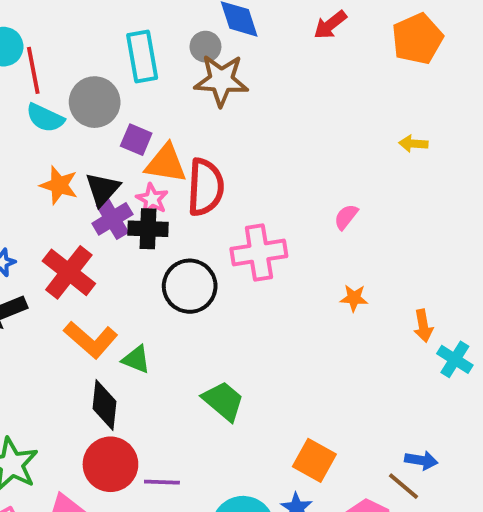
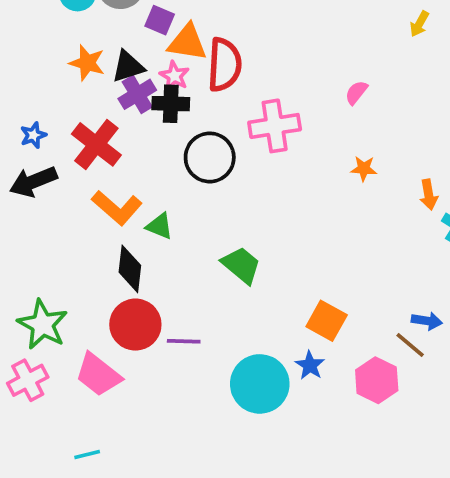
yellow arrow: (413, 144) -> (419, 24), turned -65
black triangle: (103, 189) -> (128, 67), turned 30

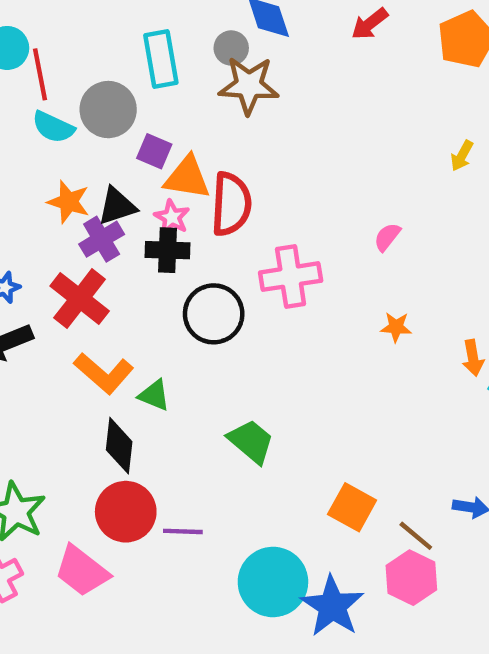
purple cross: (137, 94) -> (102, 239), moved
brown line: (410, 345) -> (416, 536), moved
blue star: (310, 365) -> (332, 606), moved, size x1.8

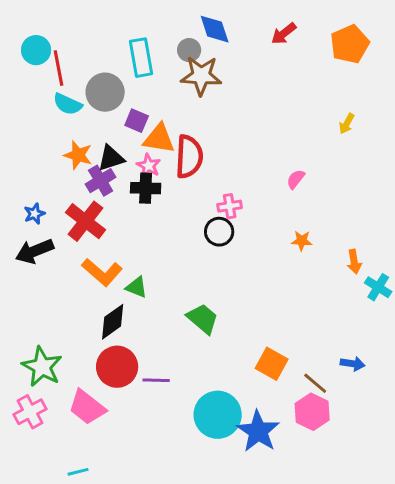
pink cross: (291, 277) -> (230, 206), size x0.6
black circle: (214, 314) -> (219, 232), moved, size x0.7
black diamond: (119, 446) -> (113, 322), turned 48

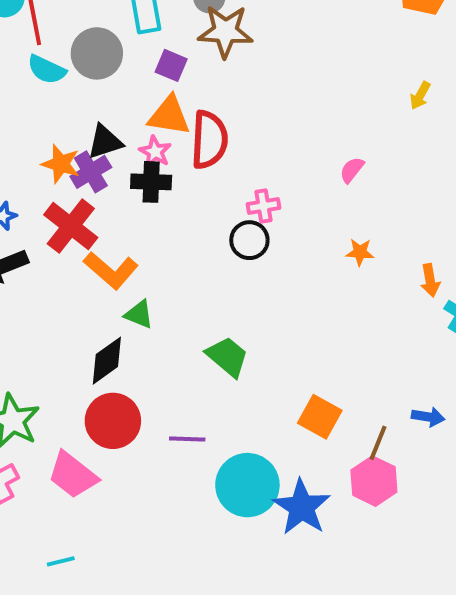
purple square: (137, 121) -> (171, 65), moved
orange star: (78, 155) -> (61, 164), moved
orange L-shape: (102, 272) -> (111, 270), moved
purple line: (156, 380) -> (187, 439), moved
brown line: (315, 383) -> (378, 443), turned 72

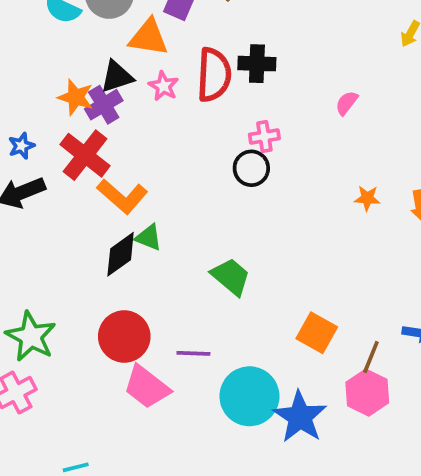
orange triangle: (169, 116) -> (149, 37), moved
black cross: (151, 182) -> (257, 64), moved
orange star: (360, 252) -> (367, 198), moved
black diamond: (107, 361) -> (121, 254), moved
pink trapezoid: (73, 475) -> (147, 387), moved

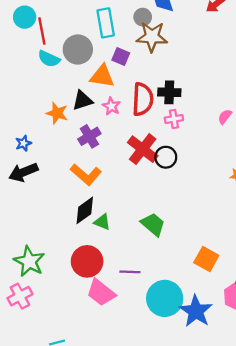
purple cross: (104, 105) -> (89, 136), moved
pink cross: (264, 136) -> (174, 119), moved
red cross: (85, 155) -> (143, 149), moved
green triangle: (149, 237) -> (102, 222), moved

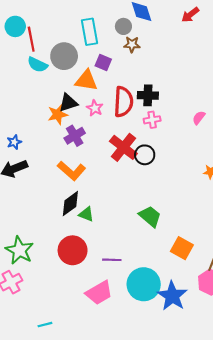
brown star: (152, 37) -> (132, 44), size x0.6
orange star: (57, 113) -> (58, 114), moved, turned -30
green trapezoid: (153, 224) -> (150, 216), moved
pink trapezoid: (101, 293) -> (99, 293), moved, turned -68

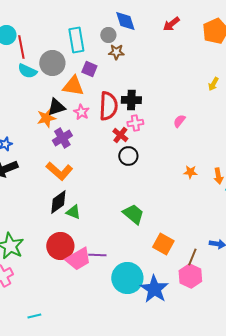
red cross: (123, 147) -> (120, 135), moved, size x0.6
pink trapezoid: (99, 293) -> (78, 259), moved

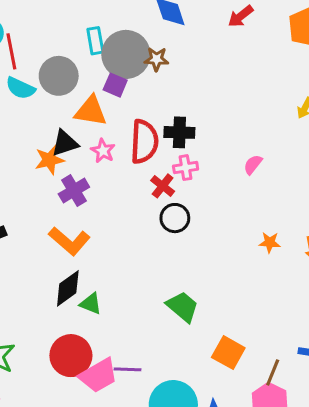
gray circle: (108, 35) -> (126, 54), moved, size x2.0
cyan rectangle: (76, 40) -> (95, 41), size x0.7

